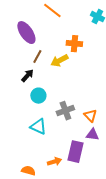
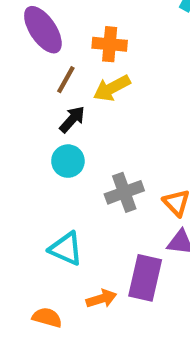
orange cross: (74, 44) -> (110, 44), moved
black arrow: (27, 76) -> (72, 119), moved
cyan triangle: (38, 127) -> (66, 249), moved

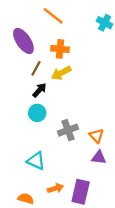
purple rectangle: (145, 278) -> (81, 192), moved

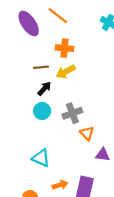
purple ellipse: (23, 41) -> (29, 24), moved
brown line: (36, 68) -> (41, 67), turned 56
gray cross: (68, 130) -> (72, 113), moved
orange triangle: (97, 136) -> (87, 133), moved

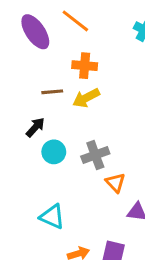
black arrow: (44, 89) -> (35, 127), moved

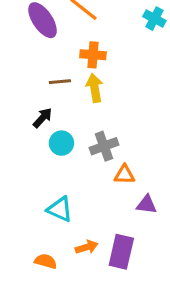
yellow arrow: (86, 98) -> (95, 88), turned 108
orange triangle: (115, 183) -> (124, 175), turned -45

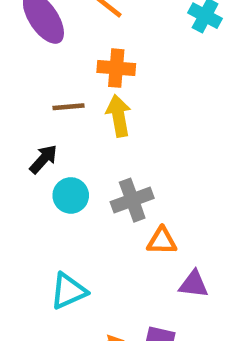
cyan triangle: (60, 209) -> (68, 291), turned -48

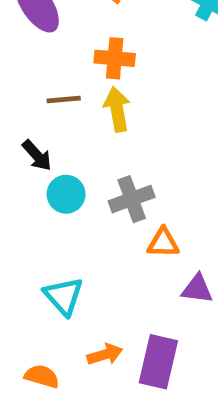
black arrow: (43, 159) -> (37, 155), turned 96
cyan triangle: (68, 291) -> (64, 296), turned -48

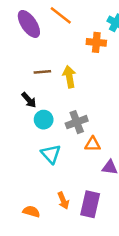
orange cross: (115, 58) -> (96, 42), moved
cyan triangle: (64, 296) -> (51, 154), moved
orange arrow: (105, 354) -> (63, 201), turned 84

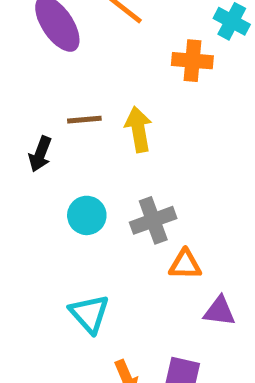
black arrow: (29, 100) -> (40, 154), moved, turned 63
cyan triangle: (51, 154) -> (89, 314), moved

